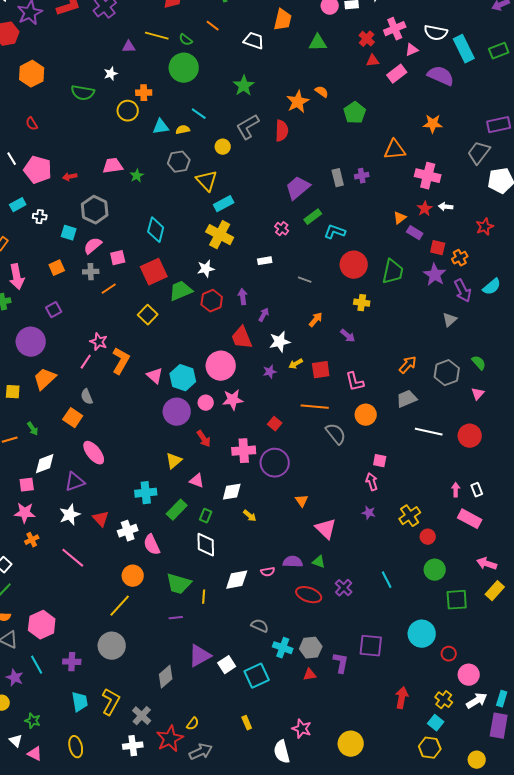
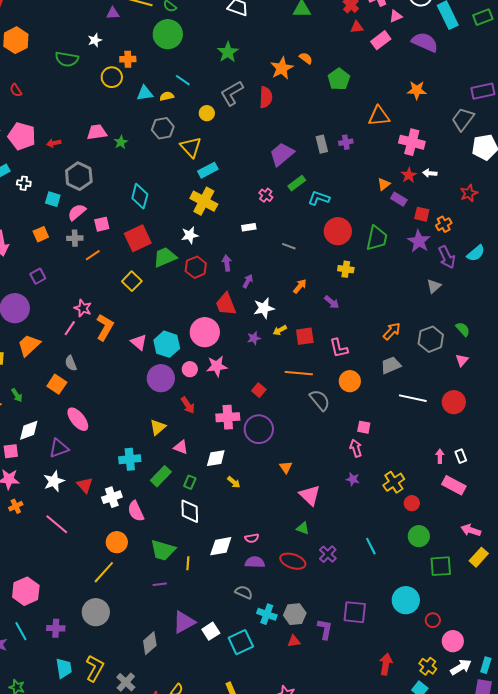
purple semicircle: (293, 562) -> (255, 562), moved

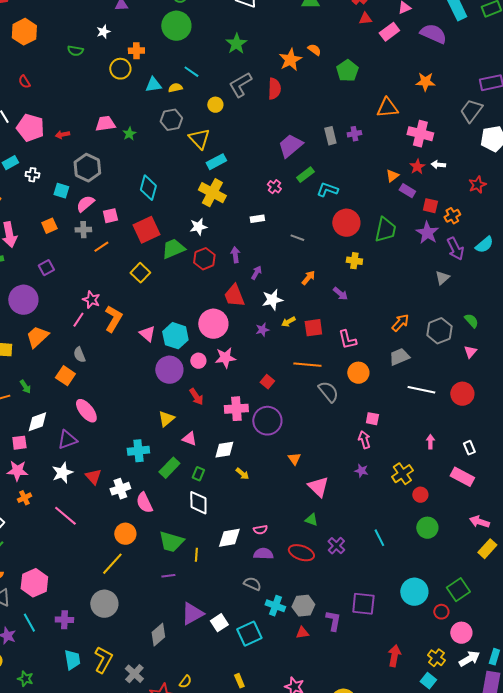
green semicircle: (67, 59) -> (75, 51), size x0.7
pink arrow: (440, 456) -> (430, 442), moved
green square: (441, 566) -> (458, 590), moved, turned -30

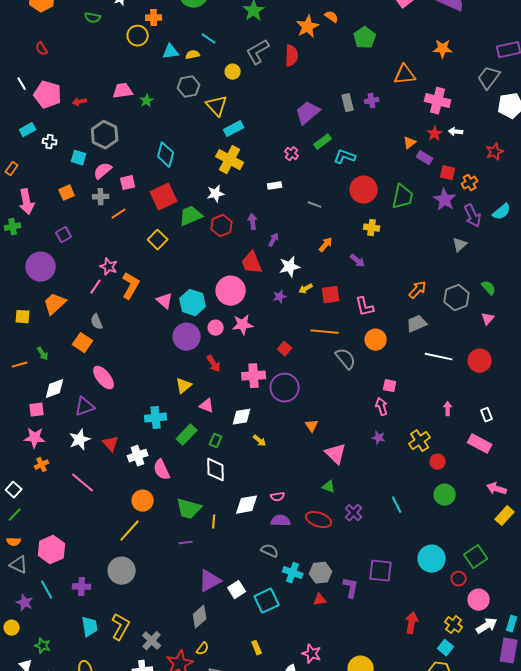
gray diamond: (158, 635) -> (200, 617), moved

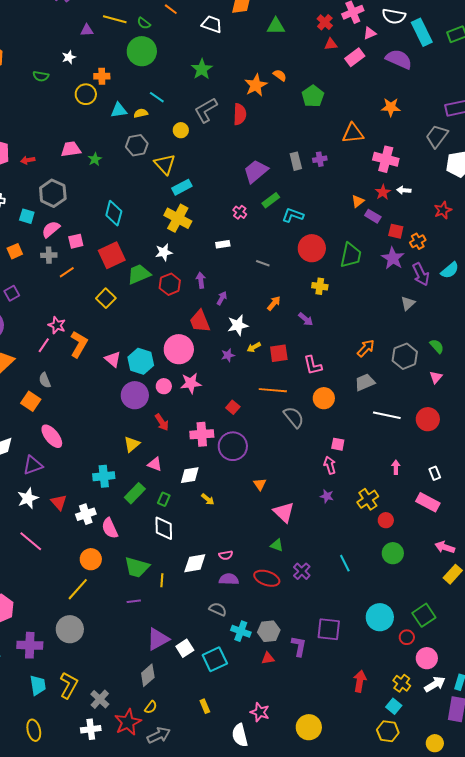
purple cross: (82, 587) -> (30, 645), size x1.4

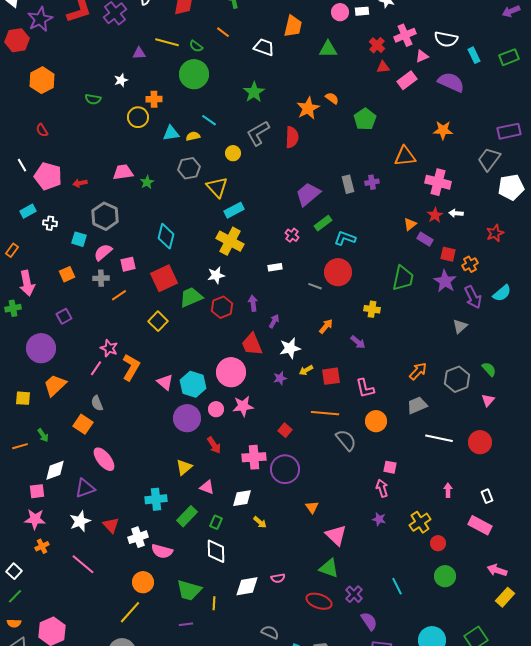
cyan rectangle: (422, 32) -> (474, 55), size x0.6
red circle: (312, 248) -> (338, 272), moved
pink semicircle: (110, 528) -> (162, 551), turned -50
green triangle: (277, 545) -> (329, 568), size x1.5
purple semicircle: (229, 579) -> (369, 621), moved, turned 54

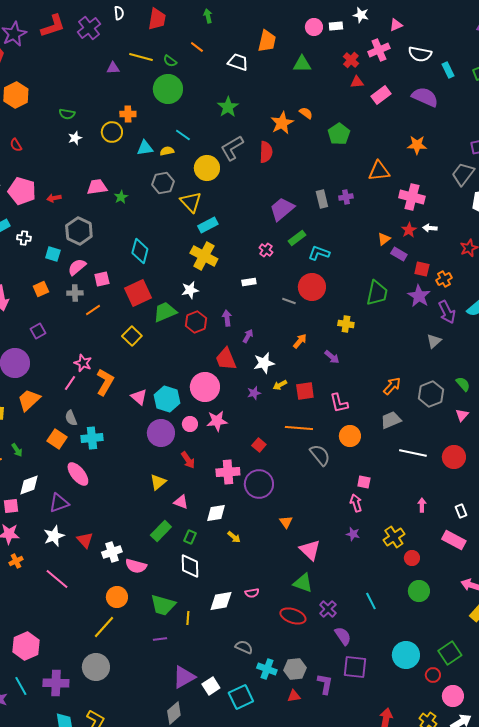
pink triangle: (422, 56) -> (396, 25), moved
white star: (121, 80) -> (75, 138), moved
yellow circle: (233, 153) -> (207, 168), size x1.6
cyan cross: (156, 499) -> (92, 438), moved

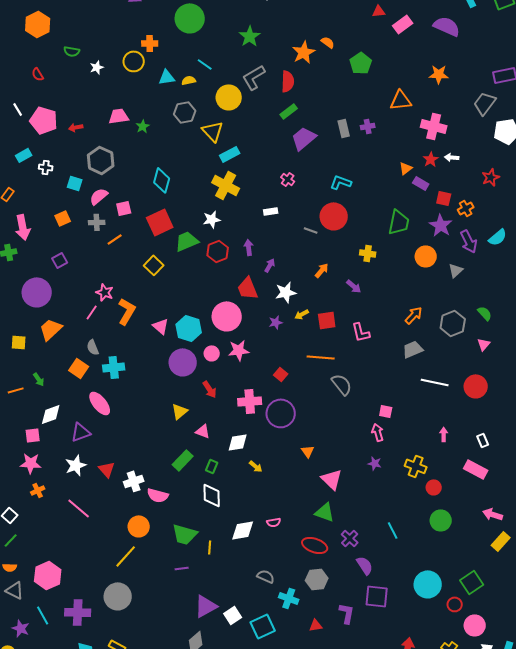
green semicircle: (67, 114) -> (72, 51), moved
green rectangle: (297, 238) -> (289, 111), moved
orange circle: (350, 436) -> (426, 256), moved
yellow cross: (394, 537) -> (416, 466), turned -35
gray hexagon: (295, 669) -> (317, 579), moved

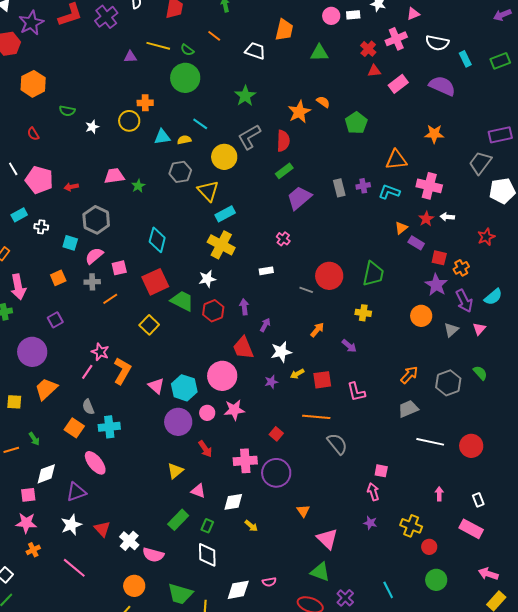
cyan L-shape: (341, 182) -> (389, 192), moved
green trapezoid: (399, 222) -> (373, 274), moved
green trapezoid: (187, 241) -> (182, 301), turned 50
pink triangle: (484, 344) -> (479, 329), moved
white cross: (134, 481) -> (129, 541), turned -30

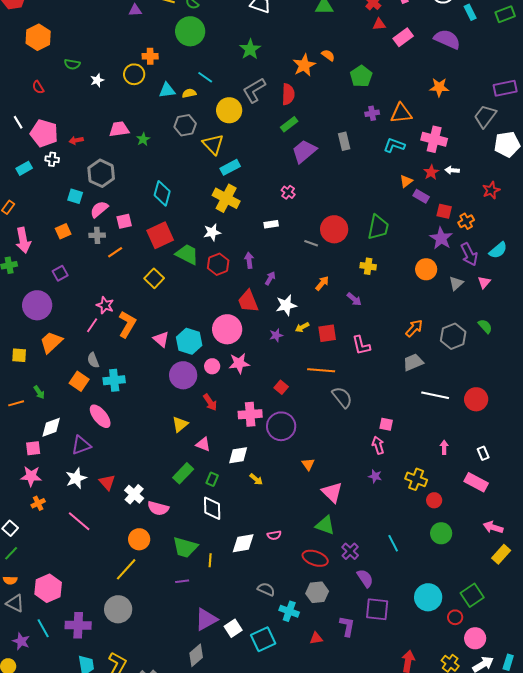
purple cross: (363, 186) -> (372, 113), moved
white cross: (41, 227) -> (52, 159), moved

